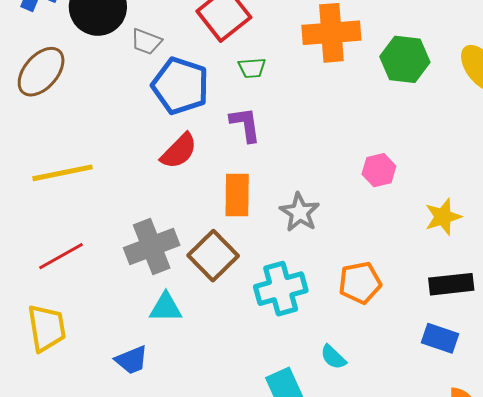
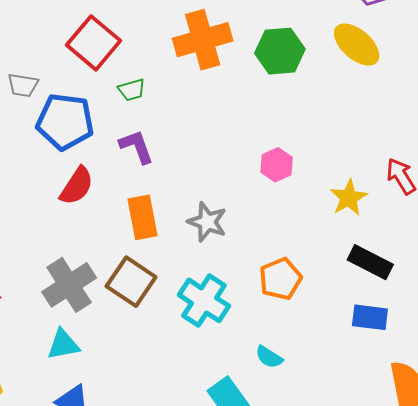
black rectangle: (451, 284) -> (370, 262), turned 45
cyan cross: (281, 289) -> (204, 300), turned -30
cyan triangle: (166, 308) -> (63, 345), moved

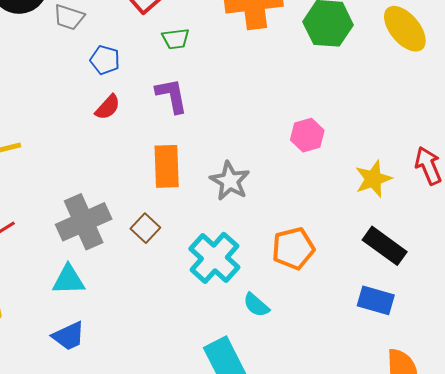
blue pentagon: (65, 122) -> (105, 60), size x0.5
red semicircle: (77, 186) -> (108, 107), moved, size x0.7
brown square: (131, 282) -> (145, 228), size x0.6
cyan semicircle: (269, 357) -> (256, 305), moved

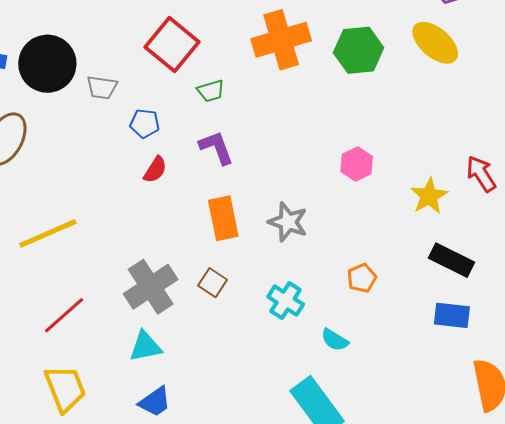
orange pentagon: (293, 248) -> (362, 278), size x0.7
cyan cross: (214, 258) -> (286, 301), size x0.7

